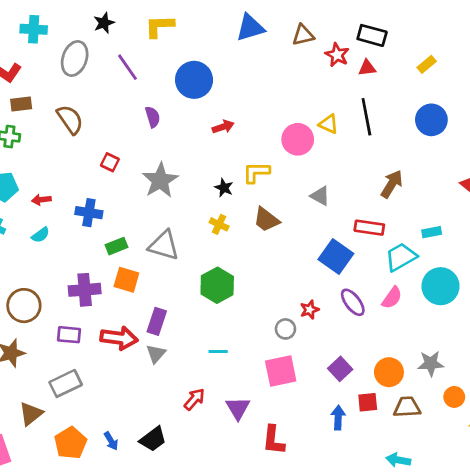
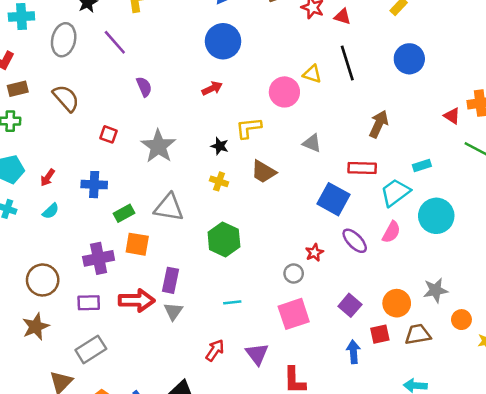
red triangle: (367, 68) -> (343, 17), turned 30
blue circle: (194, 80) -> (223, 41), moved
red arrow: (41, 200) -> (48, 178), turned -42

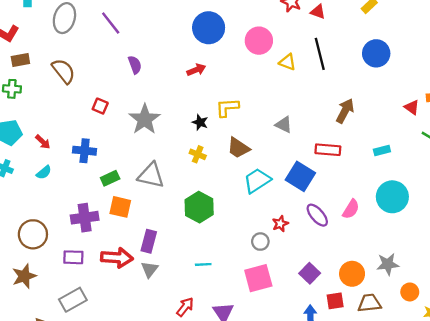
pink circle: (284, 92) -> (259, 41), moved
red arrow: (48, 178) -> (43, 142), turned -84
cyan trapezoid: (395, 192) -> (257, 181), moved

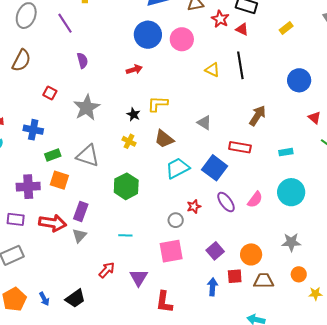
pink circle: (259, 41) -> (182, 39), moved
blue circle: (376, 53) -> (299, 80), moved
brown semicircle: (64, 71) -> (21, 60), turned 60
gray star: (388, 264) -> (291, 242), moved

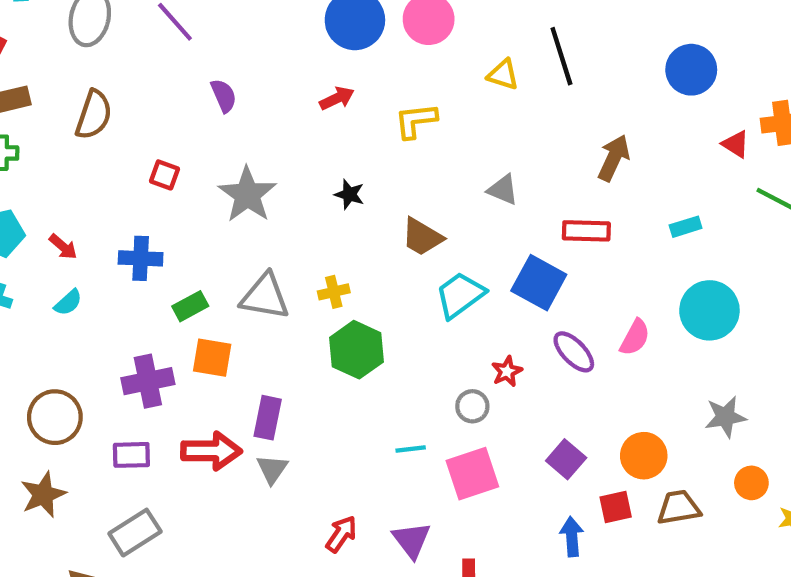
yellow L-shape: (158, 104) -> (416, 121), moved
yellow cross: (129, 141) -> (334, 292), moved, turned -32
cyan line: (125, 235) -> (411, 449), moved

